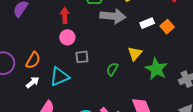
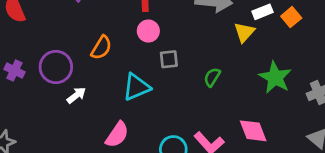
yellow triangle: (135, 53) -> (244, 32), moved
orange semicircle: (33, 60) -> (101, 48), moved
white arrow: (33, 82) -> (76, 95), moved

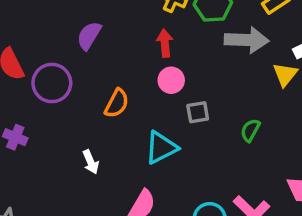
purple circle: (56, 67) -> (52, 83), moved
white arrow: (76, 95) -> (91, 162), turned 108

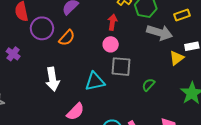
orange semicircle: (117, 103) -> (67, 38), moved
gray square: (198, 112) -> (121, 67), size x1.5
white arrow: (91, 162) -> (52, 79), size x1.6

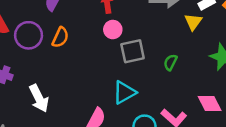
white arrow: (52, 79) -> (39, 98), moved
cyan triangle: (95, 81) -> (124, 92), moved

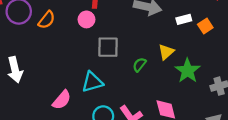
yellow triangle: (193, 22) -> (166, 52), moved
pink circle: (113, 30) -> (86, 19), moved

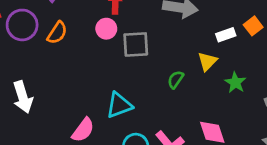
white rectangle: (184, 19) -> (226, 35), moved
gray square: (108, 47) -> (136, 44), moved
green star: (187, 71) -> (235, 83), size x0.7

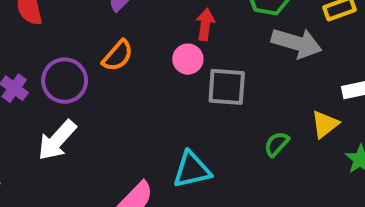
purple circle: (22, 25) -> (65, 81), moved
white arrow: (23, 97) -> (57, 140), turned 52

